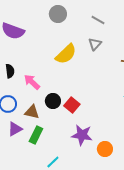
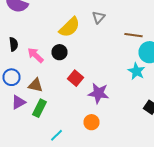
black circle: (53, 101) -> (60, 52), moved
purple star: (82, 135) -> (98, 93), moved
orange circle: (105, 149) -> (92, 122), moved

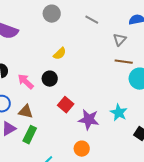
gray triangle: (98, 17) -> (120, 40), moved
yellow semicircle: (70, 27) -> (60, 54), size x0.6
cyan star: (136, 71) -> (119, 113), moved

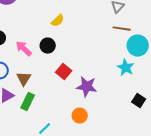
brown triangle: (26, 112) -> (24, 79), turned 49
cyan star: (119, 113) -> (126, 68), moved

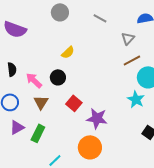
brown line: (122, 29) -> (132, 60), turned -36
brown triangle: (24, 79) -> (41, 102), moved
orange circle: (80, 116) -> (90, 147), size x1.5

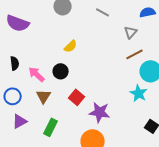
green rectangle: (38, 133) -> (51, 127), moved

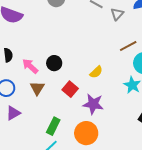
gray triangle: (131, 32) -> (117, 14), moved
yellow semicircle: (71, 46) -> (96, 72), moved
green rectangle: (51, 127) -> (53, 126), moved

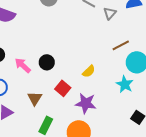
brown triangle: (37, 88) -> (35, 98), moved

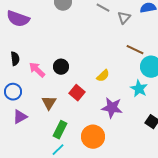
brown line: (121, 45) -> (135, 50), turned 54
purple star: (86, 103) -> (112, 108), moved

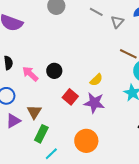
brown triangle: (49, 103) -> (34, 112), moved
purple star: (112, 108) -> (94, 103), moved
green rectangle: (60, 130) -> (41, 134), moved

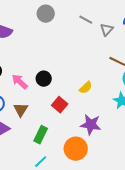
purple star: (94, 103) -> (91, 125), moved
brown triangle: (34, 112) -> (21, 110), moved
green rectangle: (41, 134) -> (41, 135), moved

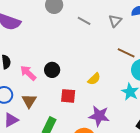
gray line: (86, 20) -> (84, 21), moved
red square: (60, 105) -> (68, 96), turned -35

